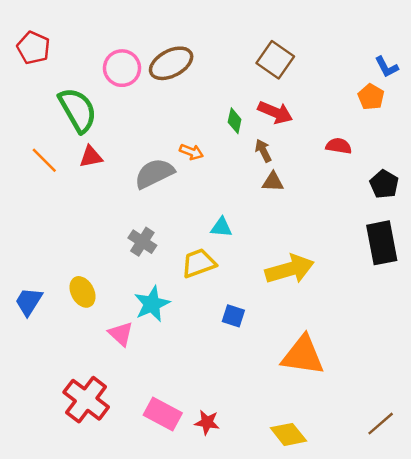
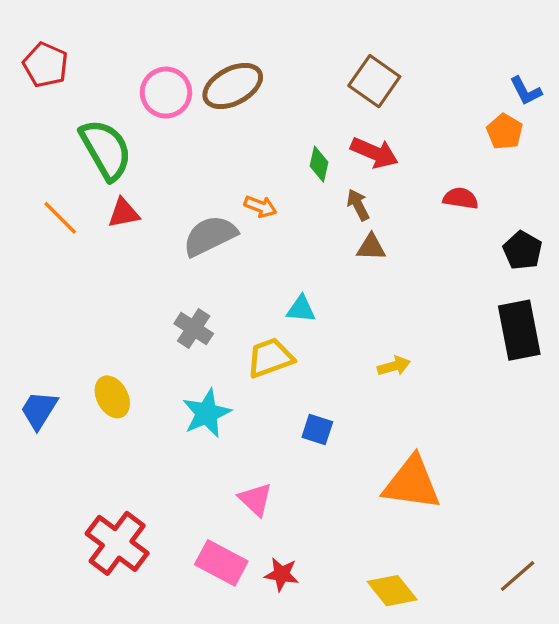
yellow arrow: (290, 269) -> (394, 366), size x0.5
pink triangle: (121, 334) -> (256, 499), moved

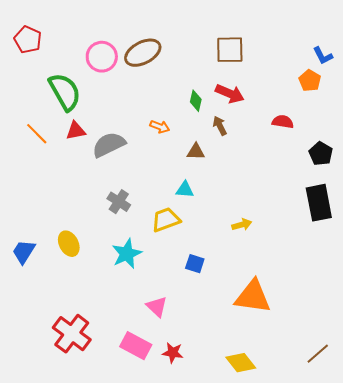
brown square: (374, 81) -> (230, 50), turned -36
gray semicircle: (210, 236) -> (109, 145), moved
brown triangle: (371, 247) -> (196, 152), moved

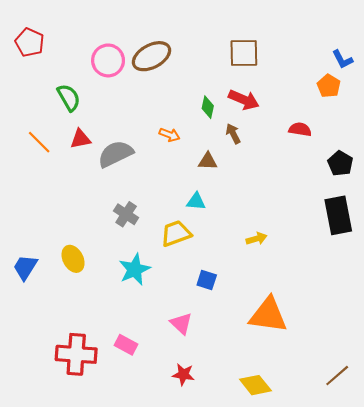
green semicircle: (65, 92) -> (69, 98), size x0.7
pink triangle: (157, 307) -> (181, 324), moved
red cross: (72, 334) -> (76, 354), turned -33
pink rectangle: (136, 346) -> (126, 345), moved, size x0.7

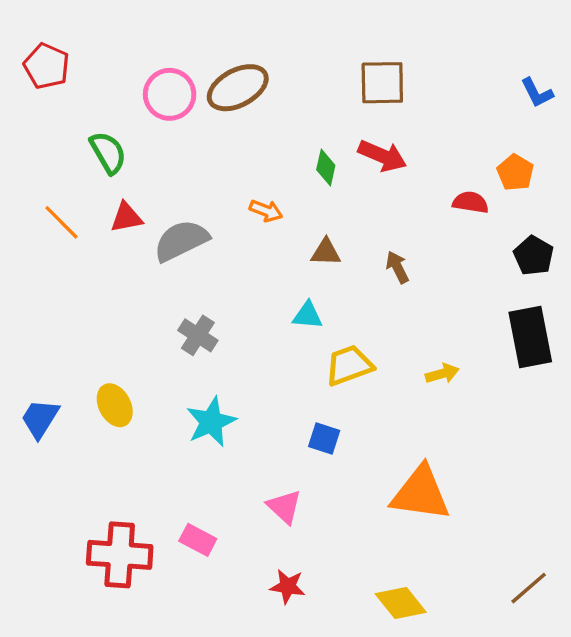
orange pentagon: (329, 86) -> (515, 172), moved
brown arrow: (233, 134) -> (397, 267), moved
yellow trapezoid: (176, 233) -> (349, 365), moved
yellow arrow: (257, 239) -> (442, 374), moved

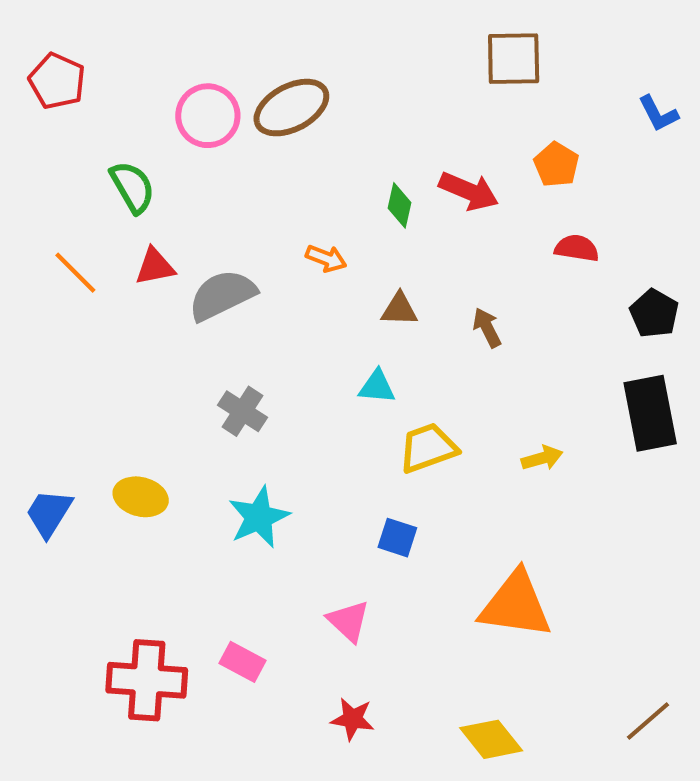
brown square: (382, 83) -> (514, 59), moved
orange pentagon: (515, 172) -> (556, 165), moved
yellow ellipse: (115, 405) -> (141, 497), turned -48

